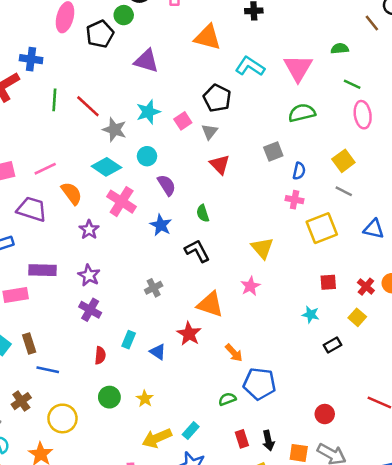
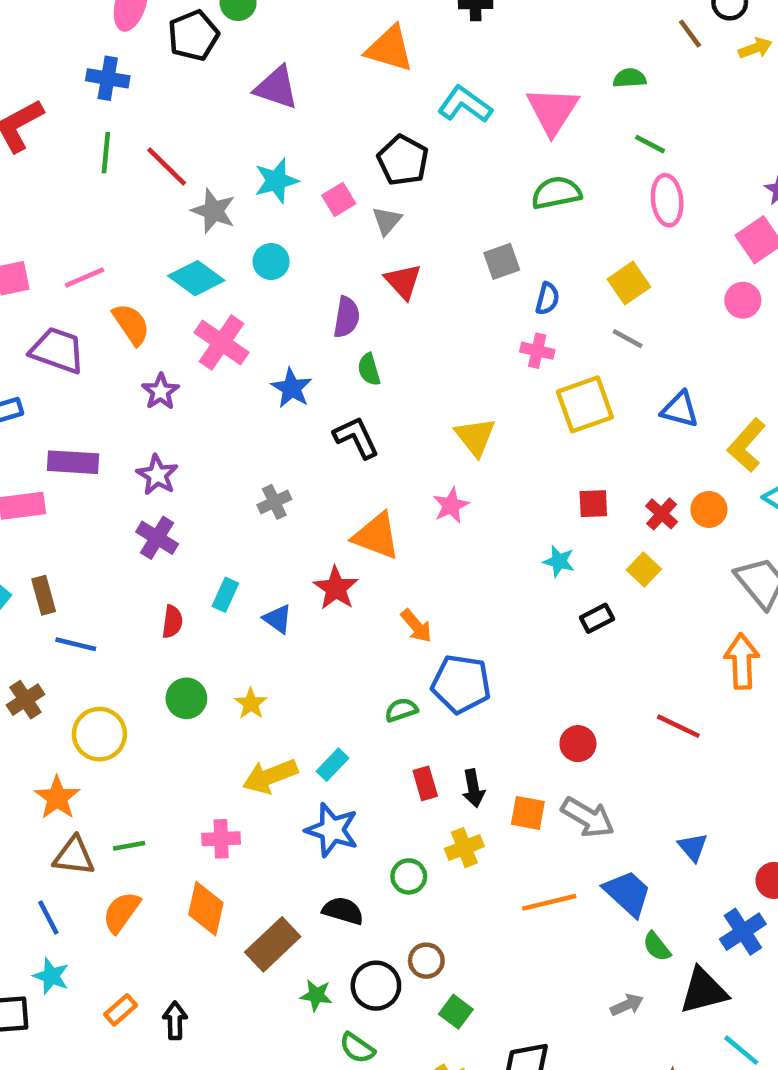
blue cross: (31, 59) -> (108, 78), moved
purple semicircle: (167, 185) -> (347, 317), moved, turned 40

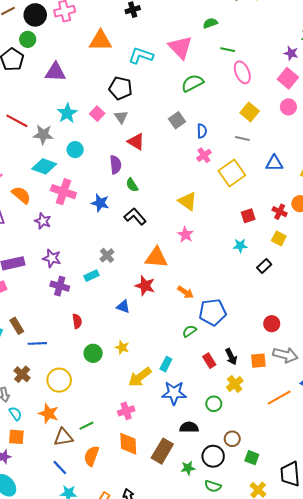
yellow square: (629, 283) -> (250, 112), moved
pink cross: (537, 351) -> (204, 155), turned -32
cyan rectangle: (225, 595) -> (91, 276), moved, turned 56

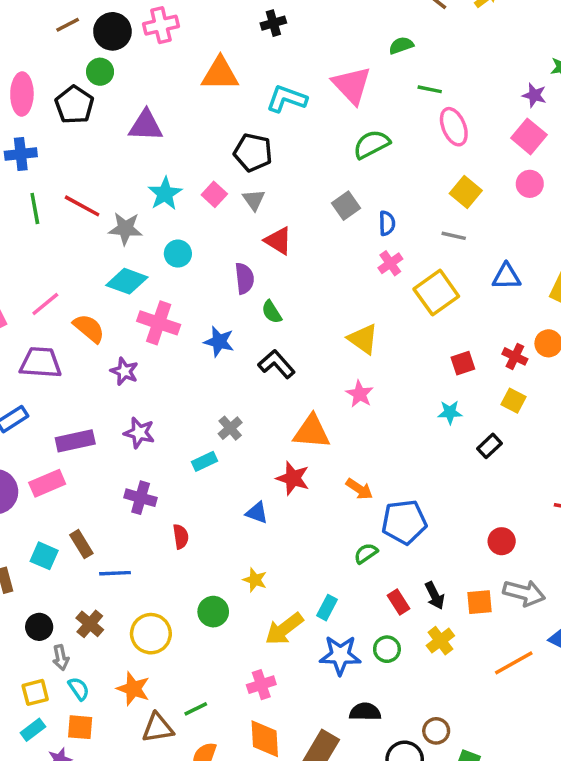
purple cross: (60, 286) -> (141, 498), moved
green circle: (93, 353) -> (213, 612), moved
green circle: (214, 404) -> (387, 649), moved

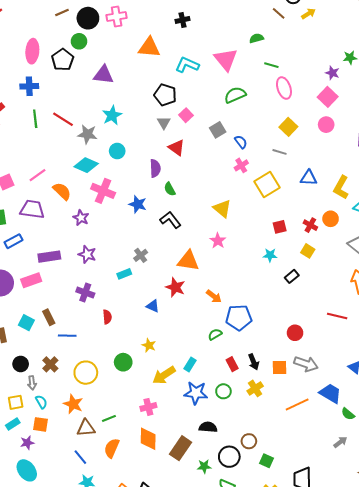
pink square: (214, 194) -> (186, 115), moved
blue semicircle: (387, 223) -> (241, 142), turned -40

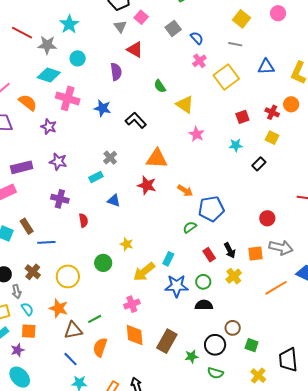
green semicircle: (170, 189) -> (160, 86), moved
pink star: (218, 241) -> (197, 134), moved
blue triangle: (153, 306) -> (114, 201), moved
black semicircle: (208, 427) -> (204, 305), moved

